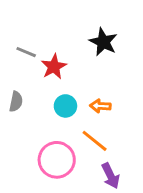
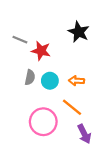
red star: (54, 67) -> (41, 51), turned -30
gray semicircle: (16, 102) -> (30, 77), moved

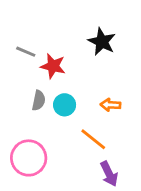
orange arrow: (77, 81) -> (110, 105), moved
pink circle: (43, 122) -> (29, 158), moved

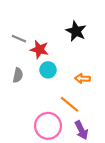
gray semicircle: (39, 101) -> (18, 75), moved
cyan circle: (65, 105) -> (48, 70), moved
pink circle: (29, 158) -> (48, 126), moved

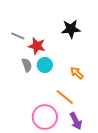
black star: (76, 31) -> (71, 29), turned -30
gray semicircle: (18, 75) -> (27, 65), moved, turned -32
orange arrow: (82, 78) -> (77, 73), turned 40

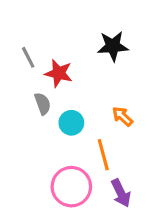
gray line: (18, 36) -> (28, 57), turned 40
cyan circle: (45, 65) -> (71, 123), moved
orange line: (65, 97) -> (103, 155), turned 36

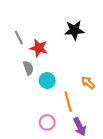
orange arrow: (122, 116) -> (88, 83), moved
pink circle: (71, 187) -> (47, 122), size x0.6

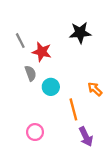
pink circle: (47, 122) -> (35, 132), moved

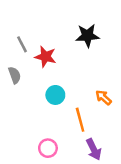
gray semicircle: (30, 73) -> (15, 75), moved
pink circle: (35, 132) -> (48, 148), moved

